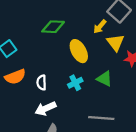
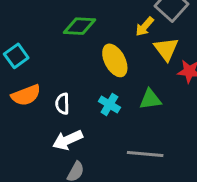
green triangle: (105, 79) -> (150, 99), turned -35
cyan cross: (75, 83) -> (109, 104), turned -32

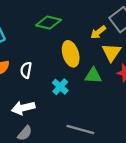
green triangle: (150, 99) -> (93, 76), moved
white semicircle: (62, 104) -> (26, 70), moved

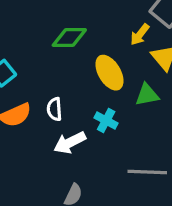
white arrow: (23, 108) -> (70, 143), moved

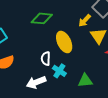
green triangle: (147, 95) -> (85, 81), moved
white semicircle: (54, 109) -> (46, 59), moved

